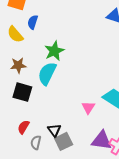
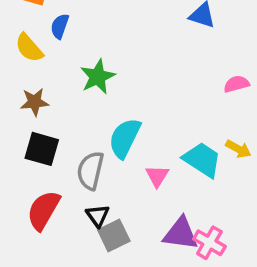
cyan semicircle: (47, 74) -> (125, 138), moved
red semicircle: (23, 127) -> (43, 210), size x1.6
gray semicircle: (36, 142) -> (90, 171), moved, size x1.5

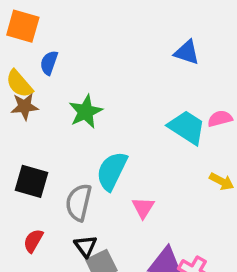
brown star: (34, 102) -> (25, 106), moved
cyan trapezoid: (202, 160) -> (187, 127), moved
red semicircle: (43, 210) -> (33, 241), size x0.6

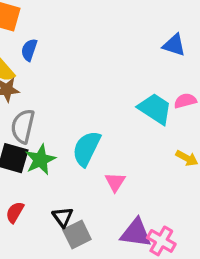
blue triangle: (187, 52) -> (174, 45), moved
green star: (86, 112) -> (40, 160), moved
gray semicircle: (79, 202) -> (23, 126), moved

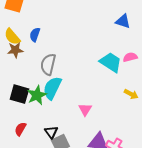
blue semicircle: (29, 50) -> (35, 35), moved
gray semicircle: (23, 126) -> (48, 64), moved
cyan semicircle: (86, 149) -> (52, 88), moved

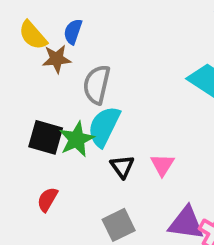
brown star: (15, 50) -> (57, 59), moved
black triangle: (51, 132) -> (122, 167), moved

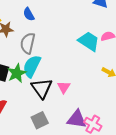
blue semicircle: (73, 32) -> (29, 14), moved, turned -48
black triangle: (122, 167) -> (42, 88), size x1.6

